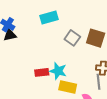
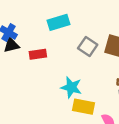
red rectangle: (42, 72) -> (38, 54), moved

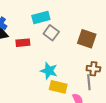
gray square: (88, 47) -> (51, 33), moved

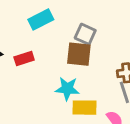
gray square: (51, 33) -> (85, 34), moved
brown square: (87, 39) -> (79, 54), moved

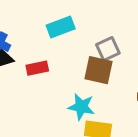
gray square: (85, 34) -> (108, 49), turned 35

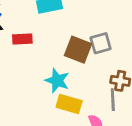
gray square: (108, 49) -> (101, 43), moved

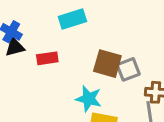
gray square: (101, 43) -> (128, 69), moved

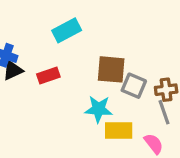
gray square: (128, 69) -> (134, 86), moved, turned -35

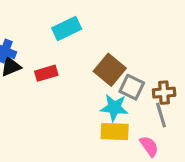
brown square: (111, 69) -> (110, 70), turned 32
cyan star: (99, 109) -> (114, 108), moved

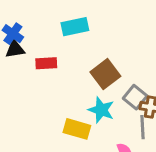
gray square: (132, 87) -> (135, 97), moved
yellow rectangle: (115, 132) -> (77, 129), moved

